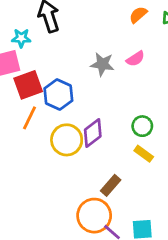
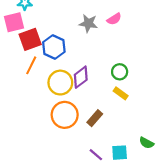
orange circle: (94, 216) -> (65, 115), moved

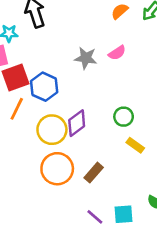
yellow rectangle: (121, 93) -> (135, 145), moved

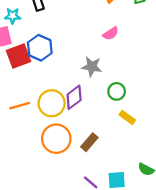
gray star: (86, 58) -> (92, 67), moved
blue hexagon: (44, 87) -> (40, 48), moved
orange line: (17, 109) -> (20, 106), moved, turned 48

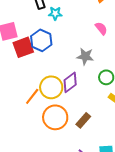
cyan star: (13, 16) -> (55, 13), moved
pink semicircle: (111, 34) -> (101, 28), turned -96
orange line: (20, 106) -> (32, 96), moved, turned -36

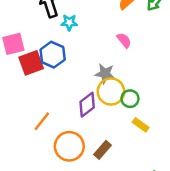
yellow circle: (51, 87) -> (111, 92), moved

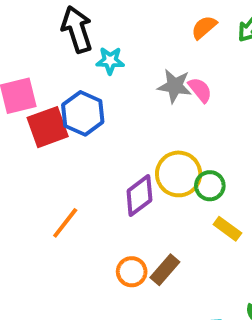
gray star: (105, 74) -> (175, 86), moved
orange circle: (69, 146) -> (132, 272), moved, size x0.6

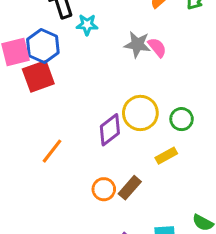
blue hexagon: (83, 113) -> (43, 46), moved
green circle: (210, 186) -> (182, 119), moved
yellow rectangle: (227, 229) -> (166, 156), moved, turned -65

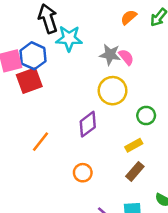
cyan star: (87, 25) -> (69, 38), size x1.5
yellow circle: (140, 113) -> (113, 91), moved
brown rectangle: (130, 188) -> (135, 171), moved

